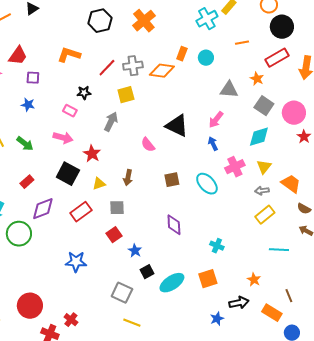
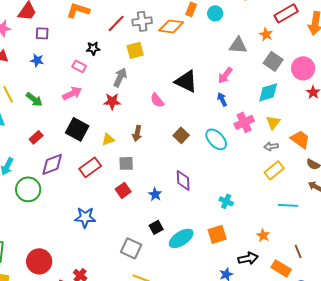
pink arrow: (63, 138) -> (72, 93), turned -42
red star: (92, 154) -> (112, 101), moved, turned -30
brown square: (172, 180) -> (181, 135), turned -35
blue star: (135, 251) -> (155, 194), moved

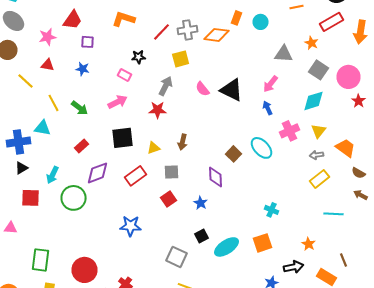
pink semicircle: (157, 100) -> (202, 89), moved
black square: (77, 129) -> (122, 138), turned -35
brown square: (181, 135) -> (234, 154), moved
purple diamond: (183, 180) -> (216, 177), moved

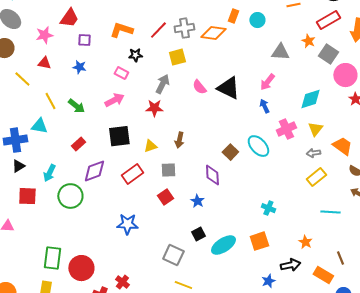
orange L-shape: (124, 19) -> (121, 30), moved
gray square: (318, 70) -> (328, 54), moved
green rectangle: (40, 260) -> (52, 258), moved

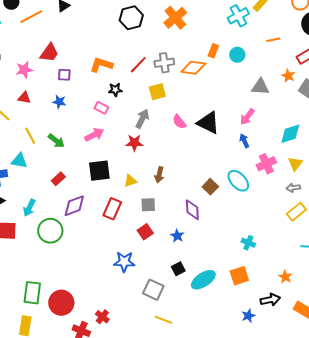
red rectangle: (132, 174) -> (112, 209), turned -30
blue star: (127, 224) -> (124, 262), moved

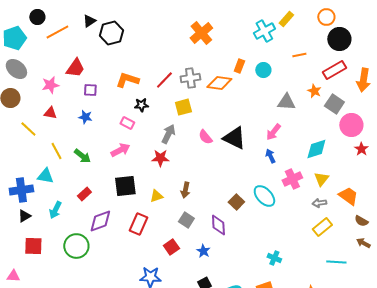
black hexagon: (131, 18) -> (111, 33), moved
gray square: (148, 205) -> (186, 220), moved, turned 35
cyan arrow: (29, 208) -> (55, 210), moved

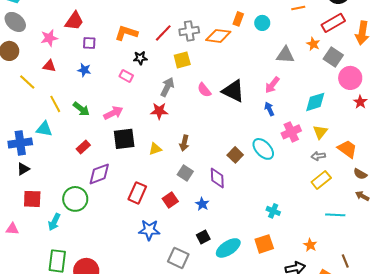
pink arrow: (120, 150) -> (113, 113), moved
cyan arrow: (55, 210) -> (54, 222), moved
red rectangle: (138, 224) -> (137, 193), moved

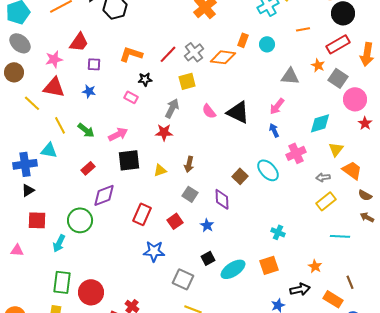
gray cross: (189, 31) -> (194, 52), turned -30
red triangle: (49, 66) -> (54, 87), size x1.6
yellow triangle: (320, 132) -> (336, 149), moved

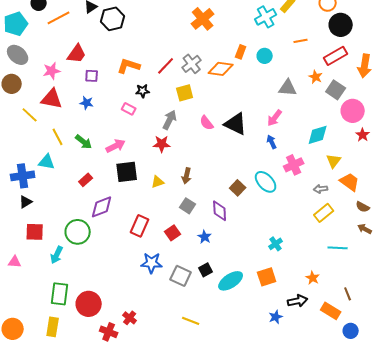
cyan cross: (278, 232) -> (276, 244), turned 32
gray square: (183, 279) -> (181, 276), moved

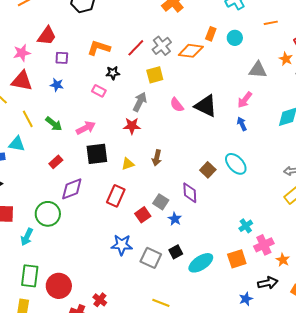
pink cross: (294, 165) -> (264, 245), moved
gray square: (188, 206) -> (161, 202), moved
red rectangle: (140, 226) -> (116, 196), moved

